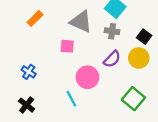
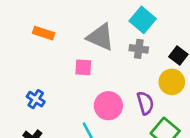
orange rectangle: (35, 18) -> (44, 33), turned 63
purple semicircle: (112, 59) -> (145, 103), moved, turned -60

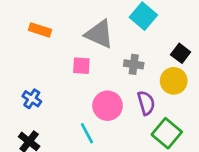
gray cross: (139, 49) -> (134, 64), moved

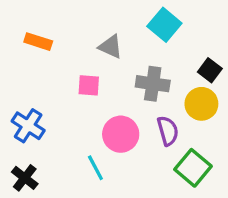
gray triangle: (99, 34) -> (111, 47), size x0.7
gray cross: (134, 64) -> (153, 84), size x1.4
blue cross: (32, 99) -> (28, 126), size x1.4

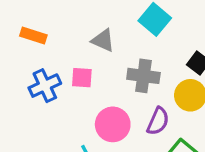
blue cross: (28, 126) -> (45, 86), moved, turned 32
purple semicircle: (168, 131) -> (158, 121), turned 40

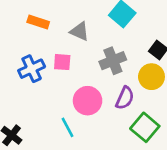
orange rectangle: (33, 35) -> (38, 22), moved
gray cross: (143, 76) -> (113, 61), turned -30

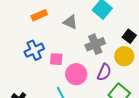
orange rectangle: (38, 22) -> (39, 15), turned -42
pink square: (62, 62) -> (56, 59), moved

